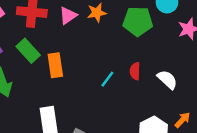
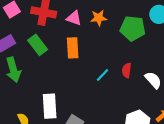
pink triangle: (68, 16) -> (74, 18), turned 49
orange rectangle: (55, 65) -> (73, 48), moved

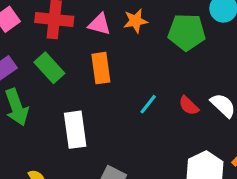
red semicircle: (127, 70) -> (189, 106), moved, turned -48
white rectangle: (50, 106) -> (75, 130), moved

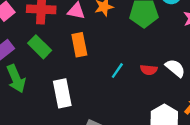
red semicircle: (189, 106) -> (149, 70), turned -35

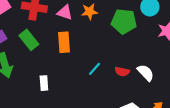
white rectangle: (62, 93) -> (44, 83), size x0.6

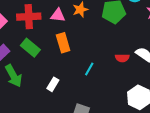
cyan line: (95, 69) -> (89, 69), moved
white rectangle: (44, 83) -> (53, 84), turned 48

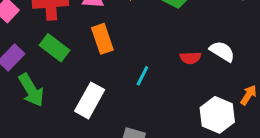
white rectangle: (53, 84) -> (90, 100), size x1.6

